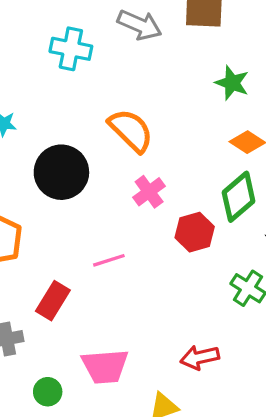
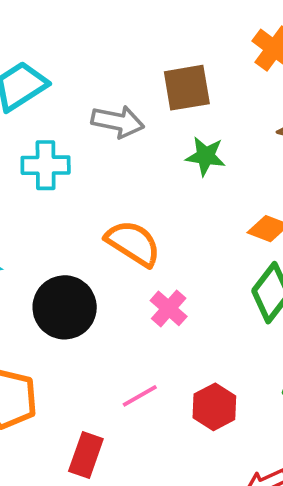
green star: (232, 83) -> (206, 156), moved
red hexagon: (195, 232) -> (214, 407), moved

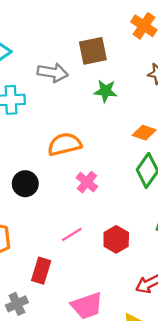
orange semicircle: (133, 243) -> (64, 144), turned -44
black circle: (65, 307) -> (25, 184), size x0.7

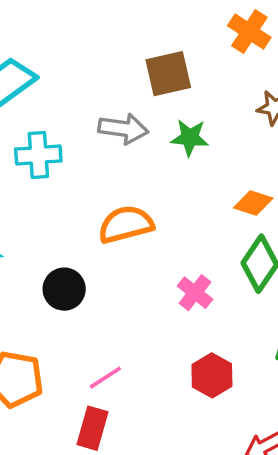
gray arrow: (53, 73) -> (123, 129), moved
pink cross: (87, 182) -> (195, 293), moved
pink line: (72, 234) -> (105, 378), moved

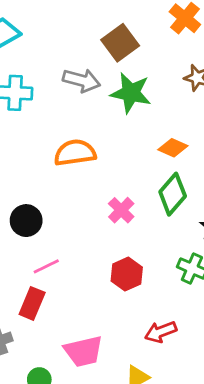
brown square: (168, 74) -> (120, 43), turned -30
green star: (190, 138) -> (131, 93), size x1.4
black circle: (64, 289) -> (26, 221), moved

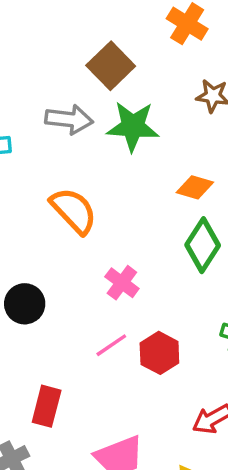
orange semicircle: (75, 153) -> (74, 211), turned 63
pink cross: (121, 210) -> (122, 283), moved
pink line: (46, 266) -> (111, 345), moved

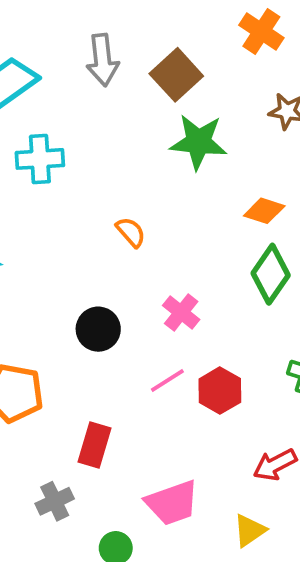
gray arrow: (69, 119) -> (102, 60), moved, turned 75
orange semicircle: (74, 211) -> (131, 232), size x0.6
black circle: (25, 304) -> (98, 329), moved

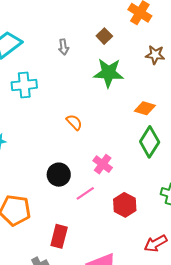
gray arrow: (102, 60) -> (64, 47), moved, size x0.6
brown square: (176, 75) -> (104, 36), moved, size x0.6
pink line: (167, 380) -> (85, 193), moved

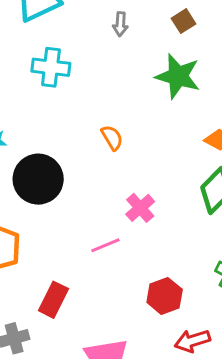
black circle: (59, 175) -> (38, 179), moved, size x1.4
red hexagon: (125, 205) -> (165, 296), moved

